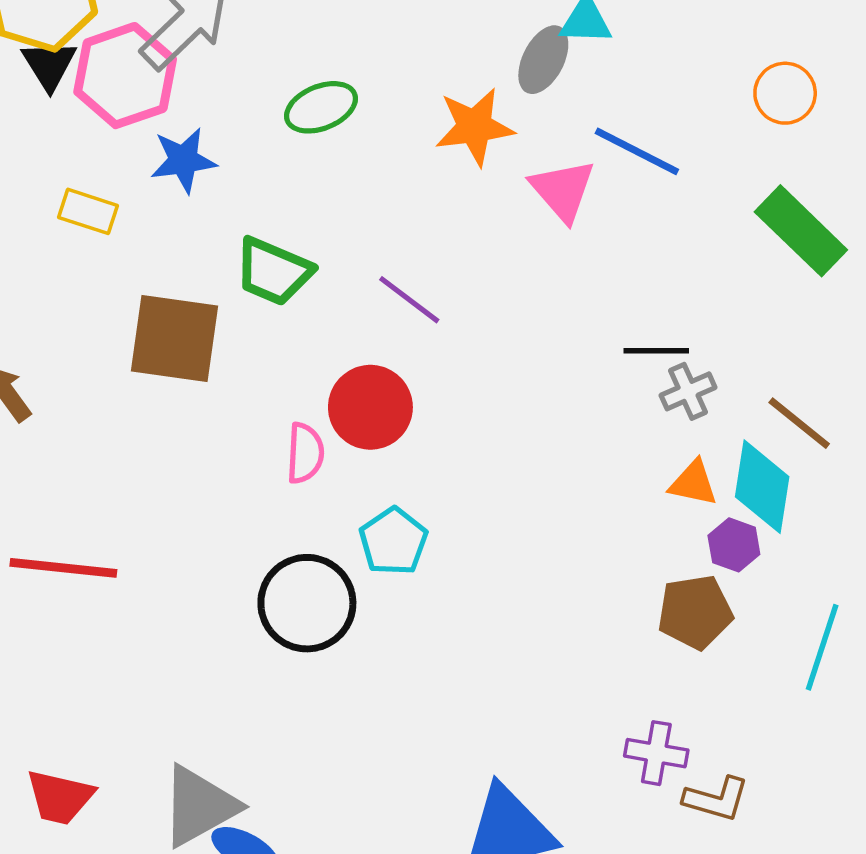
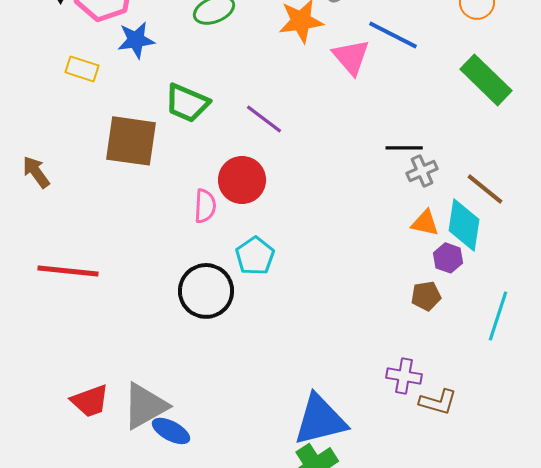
brown pentagon: (695, 612) -> (426, 296), size x0.7
red trapezoid: (60, 797) -> (90, 401), moved, turned -33

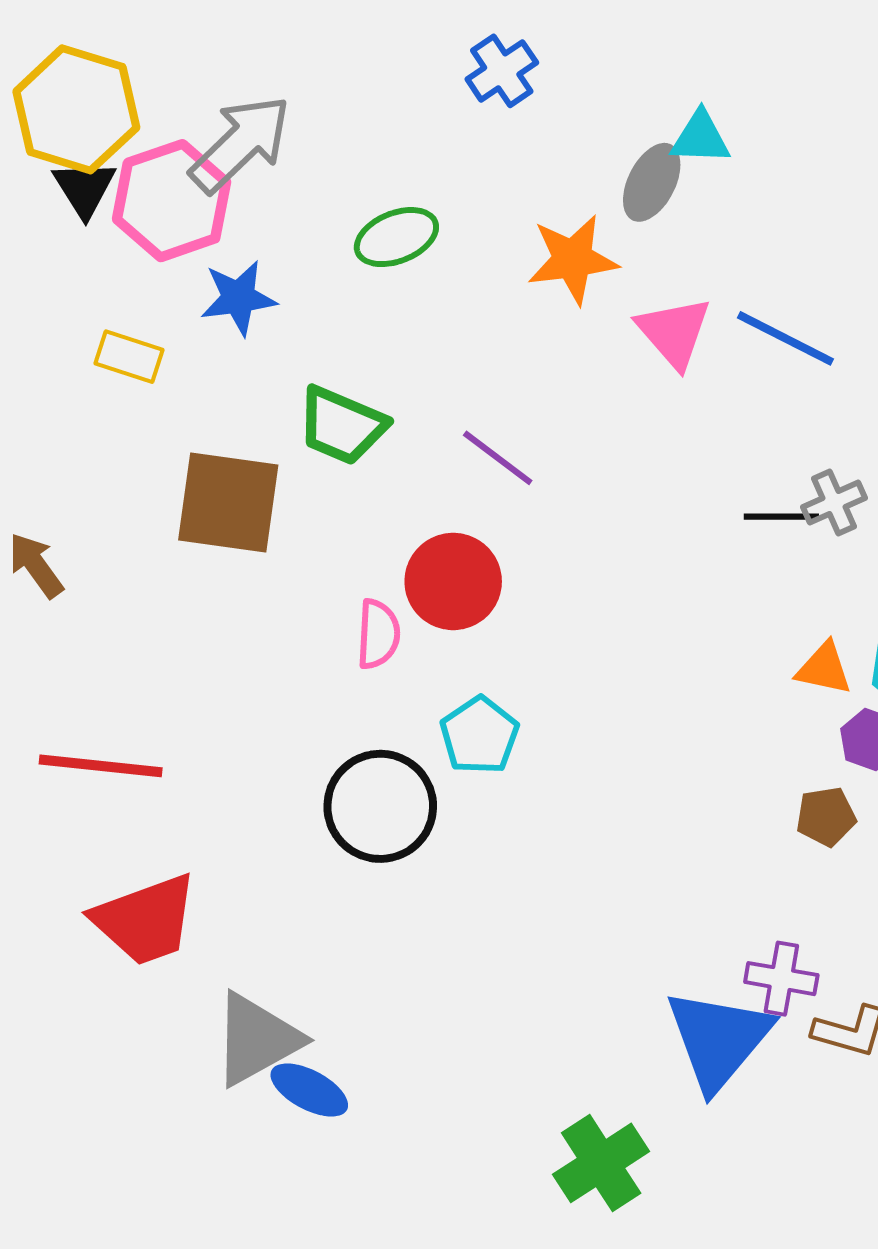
blue line: (393, 35) -> (785, 338), moved
gray cross: (422, 171) -> (834, 502), moved
red trapezoid: (90, 401) -> (145, 920), moved, size x1.4
blue triangle: (320, 420) -> (719, 1039), moved, turned -36

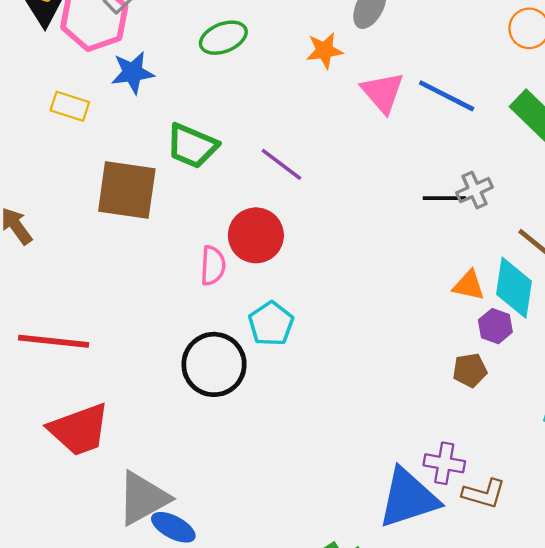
orange star: (573, 259) -> (324, 50), size x0.7
blue triangle: (719, 1039) -> (408, 498), turned 32

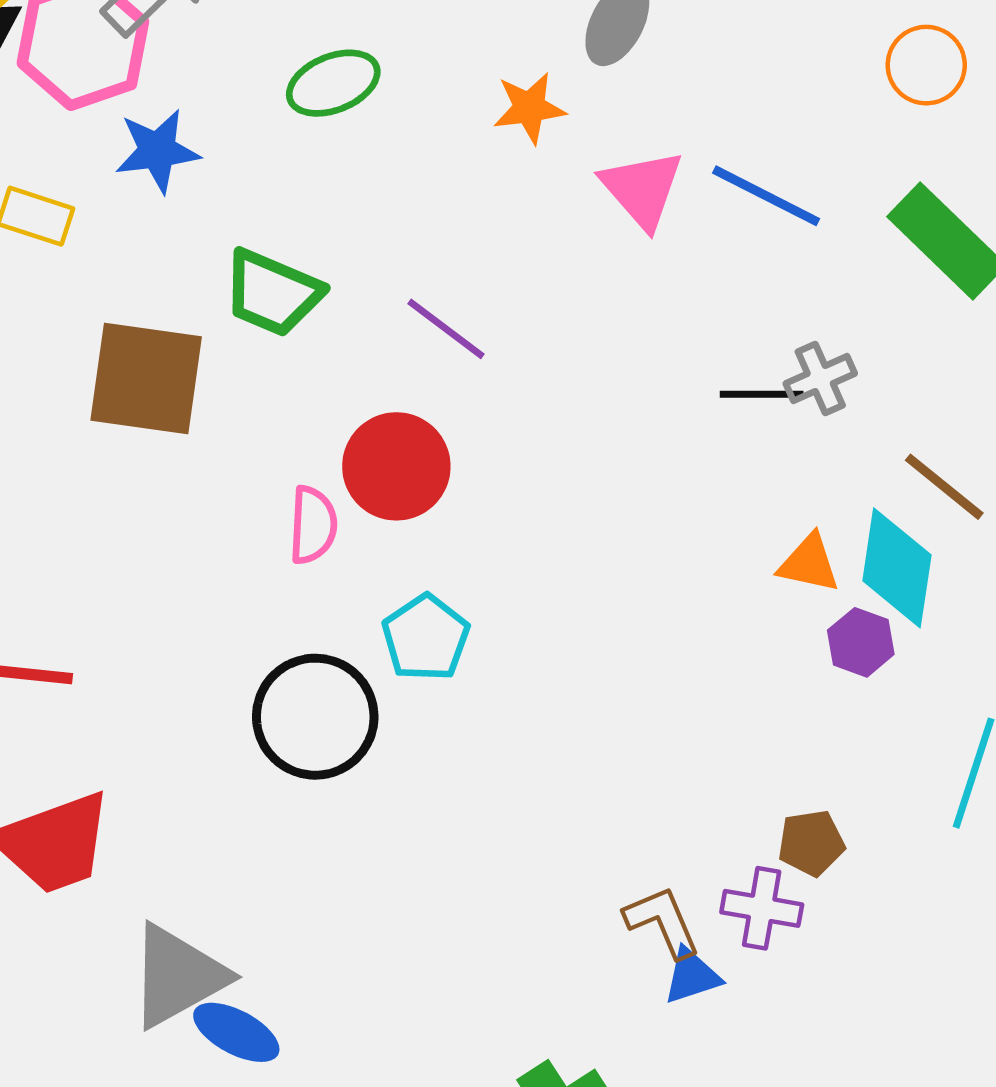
brown pentagon: (470, 370) -> (811, 843), moved
brown L-shape: (484, 494) -> (662, 922), moved, turned -129
blue triangle: (408, 498) -> (692, 976), size x0.5

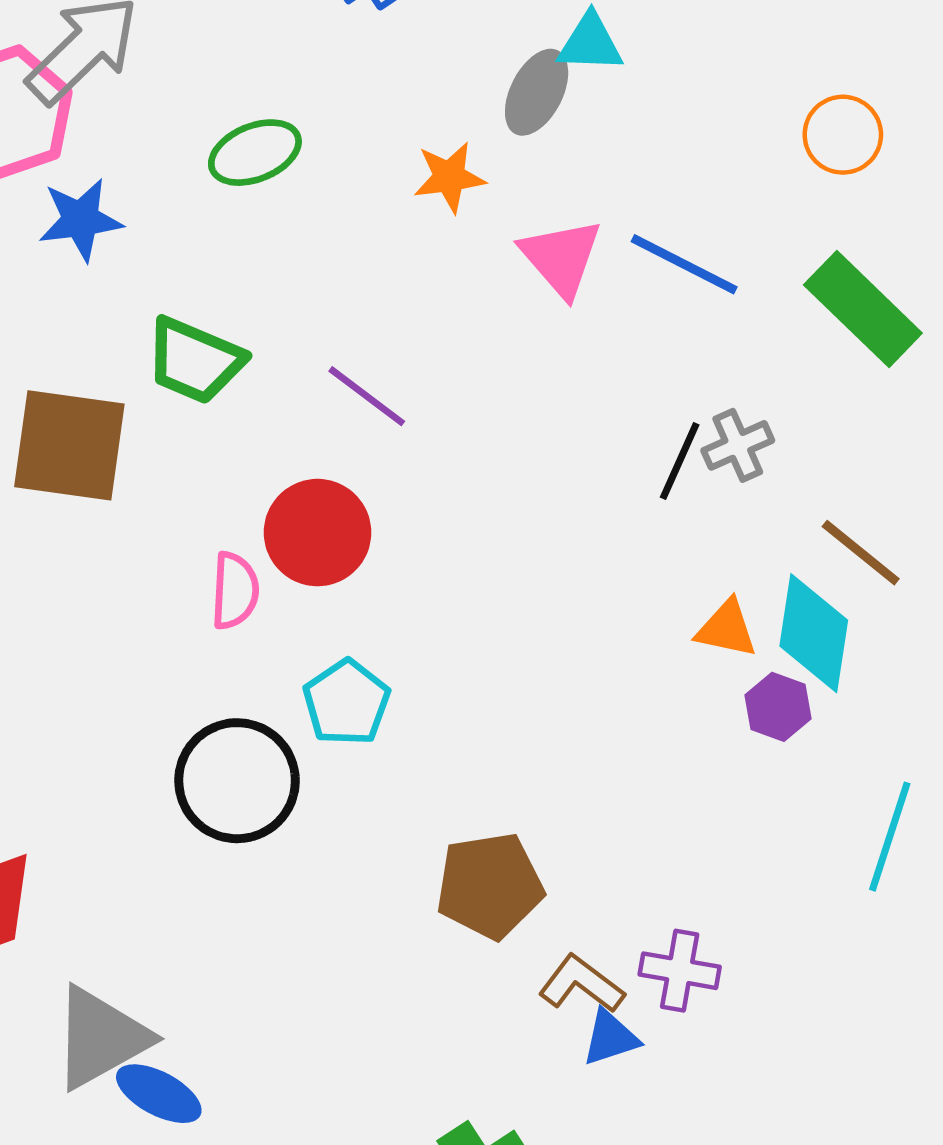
black line: (762, 394) -> (680, 461), turned -66
brown pentagon: (811, 843) -> (490, 886), moved, size x1.6
brown L-shape: (662, 922) -> (581, 984), turned -30

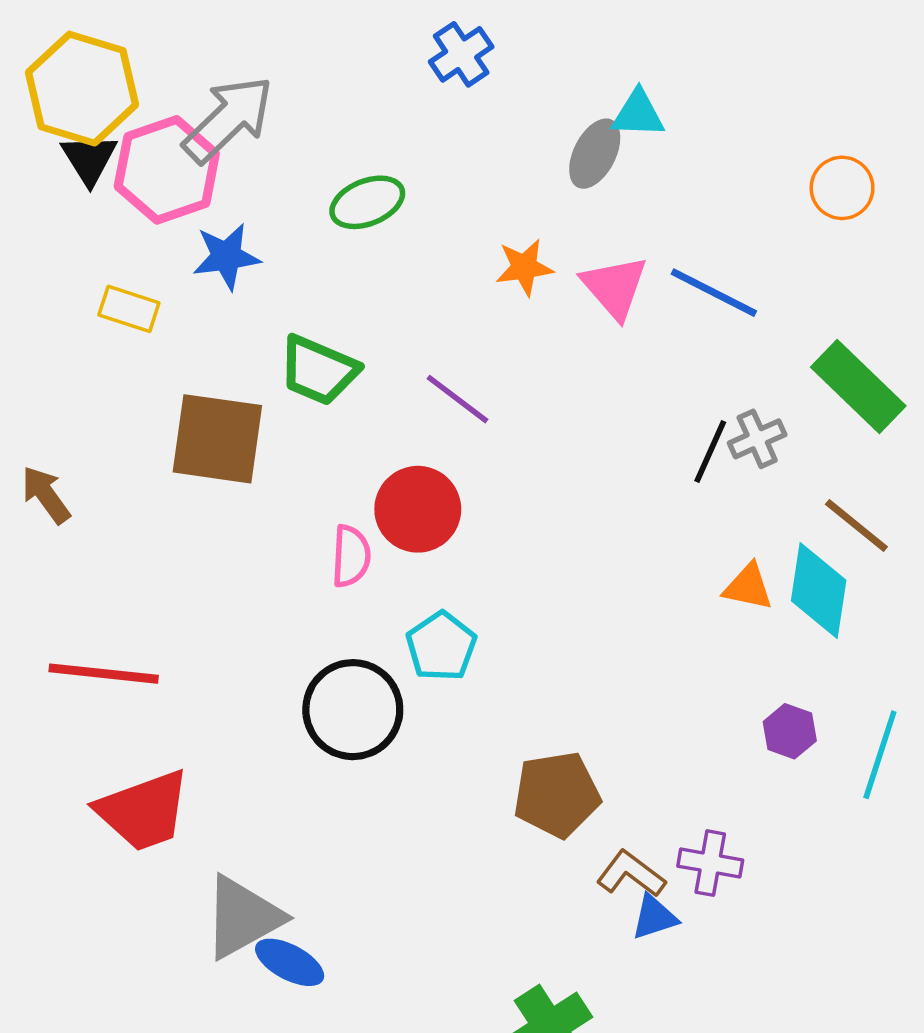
orange star: (449, 177) -> (524, 267), moved
green rectangle: (863, 309) -> (858, 386), moved
purple hexagon: (778, 707) -> (790, 731), moved

